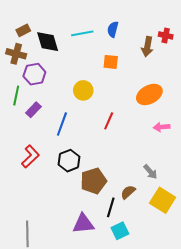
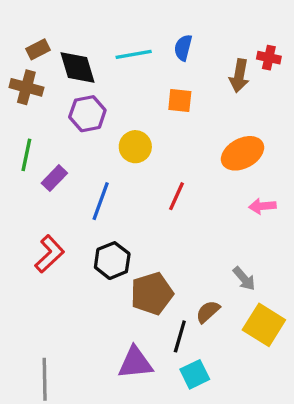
purple hexagon: (34, 74) -> (87, 114), moved

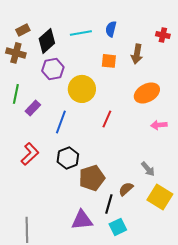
black diamond: (78, 68) -> (47, 41), turned 65
brown arrow: (239, 76) -> (137, 54), moved
yellow circle: (135, 147) -> (82, 89), size x1.4

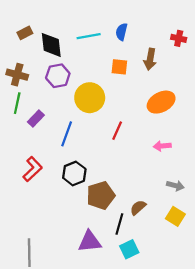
black diamond: (47, 41) -> (51, 45), turned -55
brown cross: (16, 53) -> (17, 75), moved
pink arrow: (159, 125) -> (162, 146), moved
gray arrow: (148, 169) -> (175, 186), moved, turned -35
yellow square: (160, 197) -> (175, 216), size x0.7

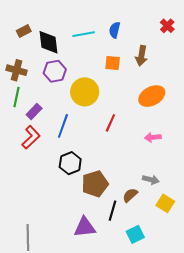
red cross: (179, 38) -> (167, 26), moved, turned 32
red L-shape: (33, 169) -> (31, 137), moved
gray arrow: (175, 186) -> (151, 180), moved
cyan square: (129, 249) -> (135, 234), moved

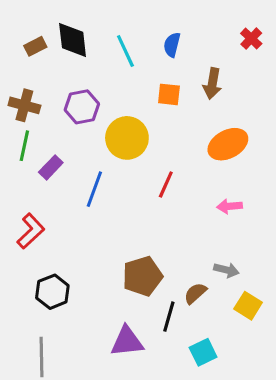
cyan line: (84, 34) -> (125, 51), turned 75
black diamond: (49, 42) -> (73, 40), moved
red L-shape: (31, 137) -> (31, 231), moved
black hexagon: (70, 163) -> (52, 292), moved

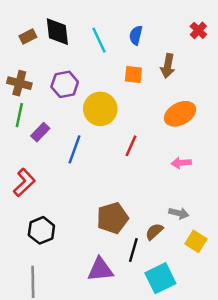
cyan square: (203, 352) -> (160, 278), size x1.4

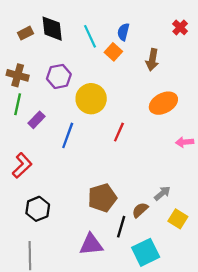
orange square: (133, 75) -> (113, 52), moved, turned 36
pink arrow: (181, 163) -> (185, 142), moved
gray arrow: (179, 213) -> (162, 193), turned -54

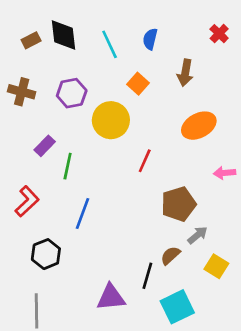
orange square: (113, 52) -> (138, 84), moved
green line: (18, 104) -> (68, 166), moved
blue line: (68, 135) -> (82, 213), moved
brown pentagon: (102, 198) -> (179, 204), moved

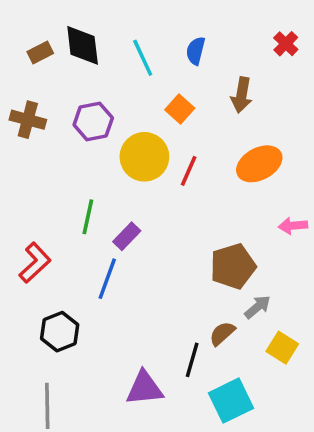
purple rectangle: (45, 146) -> (127, 236), moved
red line: (145, 161) -> (189, 171), moved

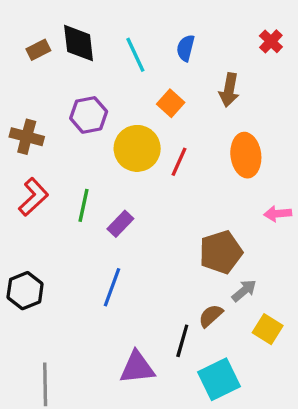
brown cross: (28, 120) -> (27, 137), moved
orange ellipse: (259, 164) -> (246, 155), turned -69
red L-shape: (35, 263) -> (33, 197), moved
blue line: (107, 279) -> (112, 287), moved
black hexagon: (60, 332) -> (25, 291), moved

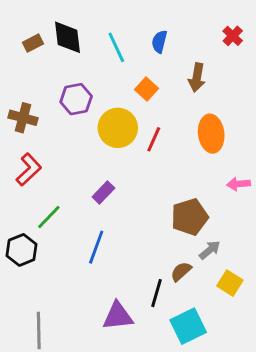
green line: (84, 205) -> (49, 217), moved, turned 32

